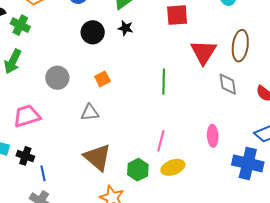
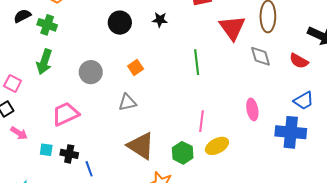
black star: (125, 28) -> (160, 20), moved

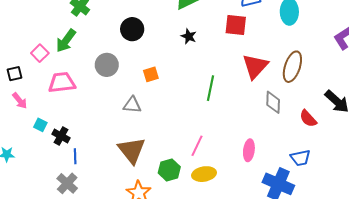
black circle: (120, 23) -> (132, 29), moved
pink square: (13, 83) -> (40, 53), moved
pink trapezoid: (65, 114) -> (62, 83), moved

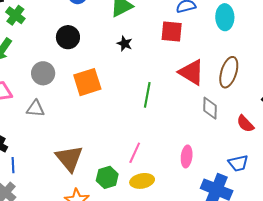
red triangle: (255, 66) -> (191, 72), turned -40
orange square: (151, 74) -> (87, 82), size x1.8
gray triangle: (132, 105) -> (35, 109), moved

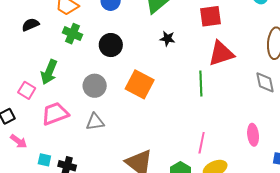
green cross: (15, 15) -> (73, 34), moved
red triangle: (191, 72) -> (221, 53), moved, turned -36
orange square: (87, 82) -> (140, 84), turned -32

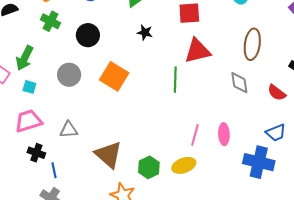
pink trapezoid: (55, 114) -> (28, 121), moved
gray triangle: (95, 122) -> (69, 130), moved
pink line: (202, 143) -> (195, 135), moved
cyan square: (44, 160) -> (29, 87), moved

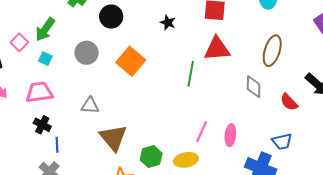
gray triangle: (69, 130) -> (90, 106), moved

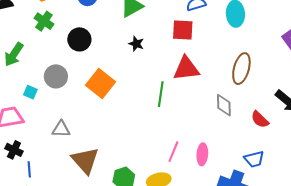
cyan square: (45, 59) -> (30, 92), moved

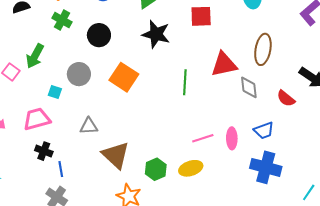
black star: (136, 44) -> (156, 34), size x1.8
red triangle: (186, 68) -> (224, 64), moved
pink line: (173, 152) -> (203, 138), turned 55
blue trapezoid: (254, 159) -> (264, 130), moved

